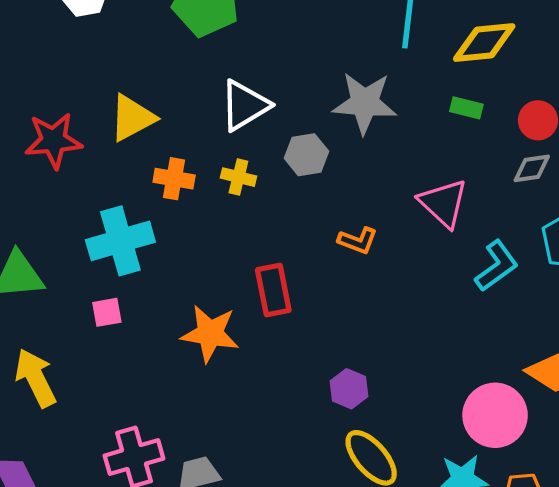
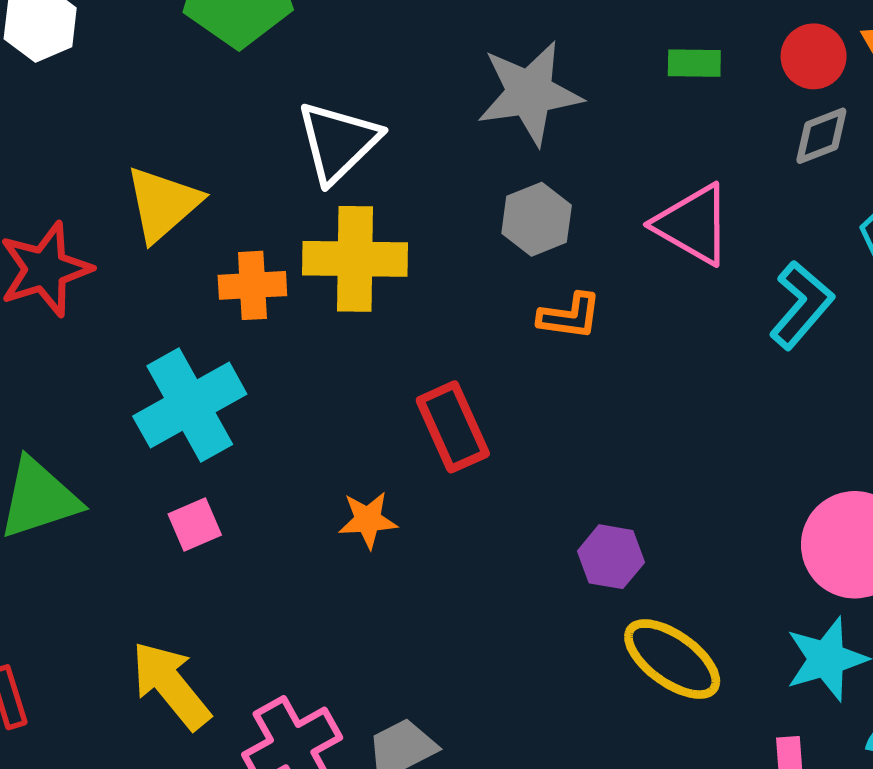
gray hexagon: (306, 155) -> (537, 219), moved
yellow cross: (238, 177) -> (355, 259), size x1.8
orange star: (210, 333) -> (368, 520), size x0.6
yellow arrow: (36, 378) -> (171, 685), moved

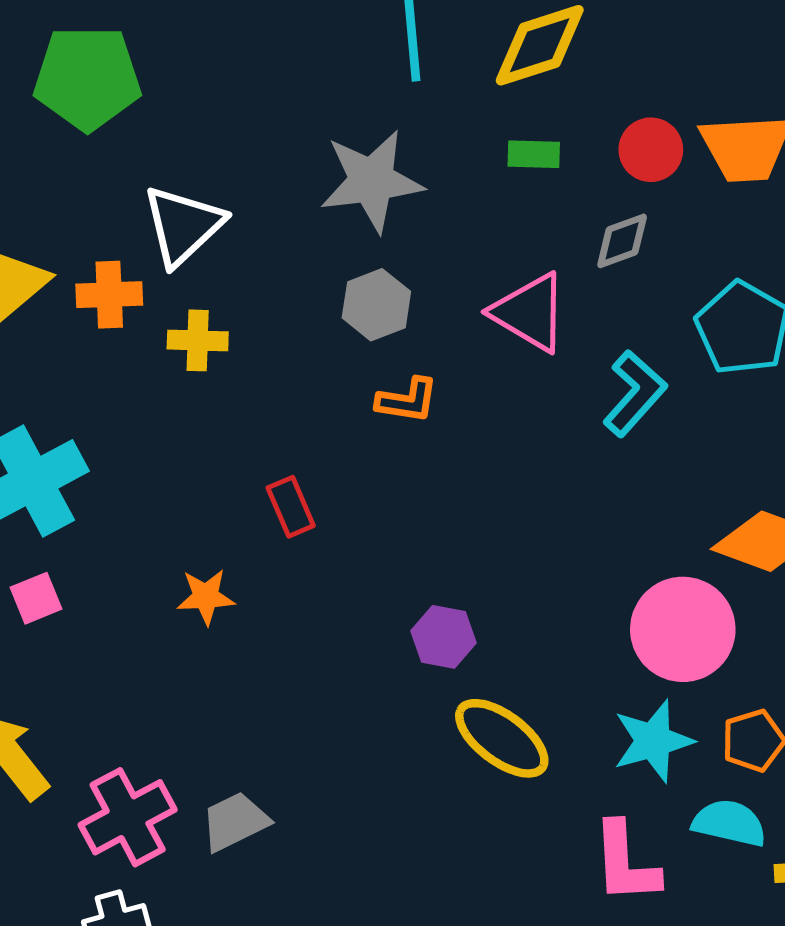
gray diamond: (821, 136) -> (622, 241), moved
yellow cross: (355, 259) -> (198, 340), size x0.6
orange cross: (252, 285) -> (109, 295), moved
red rectangle: (453, 427) -> (291, 507), size x0.7

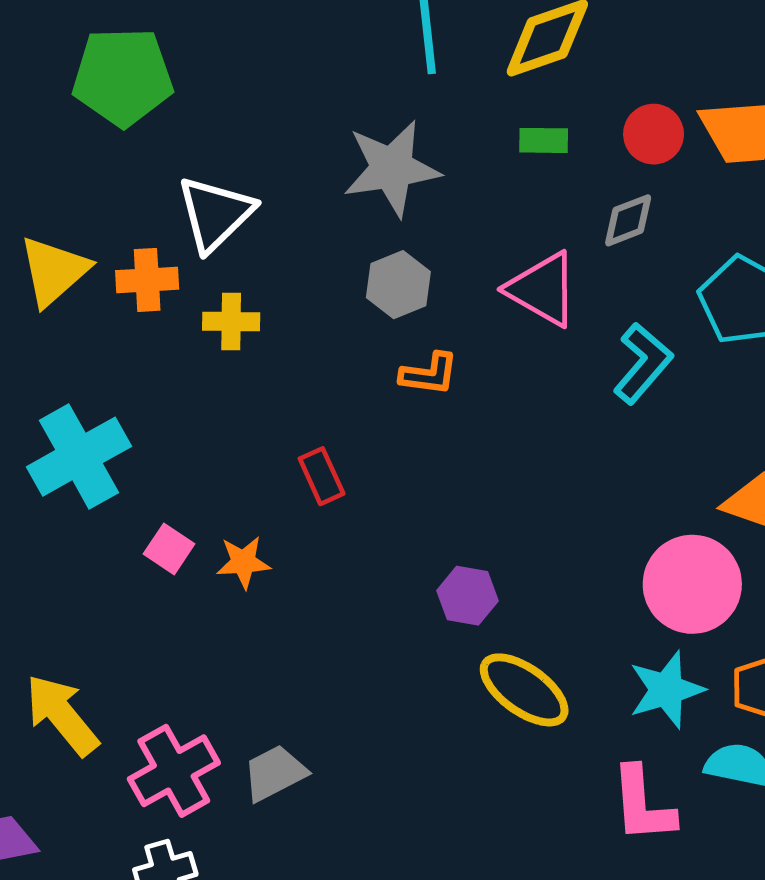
pink square: (36, 598) -> (169, 549), moved, turned -33

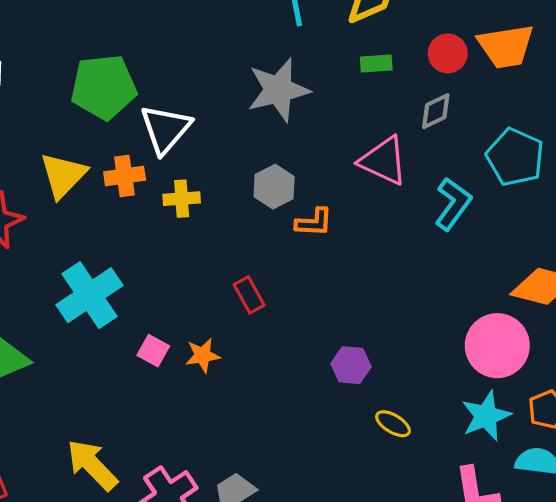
green pentagon: (123, 77) -> (104, 87), moved
gray hexagon: (398, 285) -> (274, 187), moved
yellow ellipse: (524, 690) -> (393, 424), size x0.6

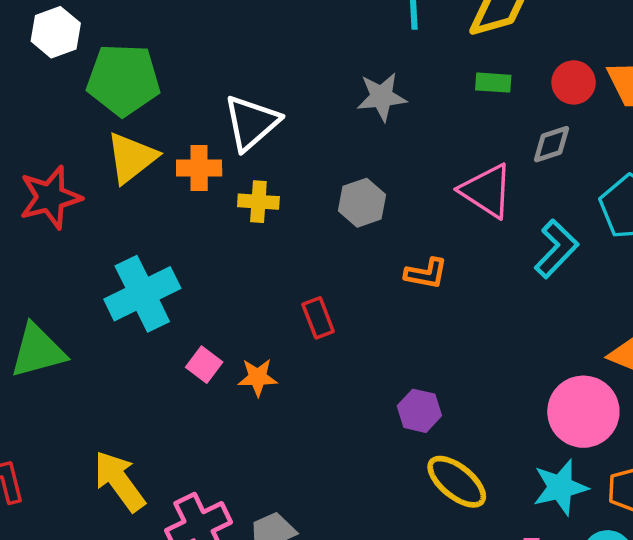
green pentagon: (104, 87) -> (123, 80), moved
gray star: (278, 90) -> (382, 97), size x0.7
orange L-shape: (314, 222) -> (426, 273), moved
yellow ellipse: (393, 424) -> (457, 482), size x1.6

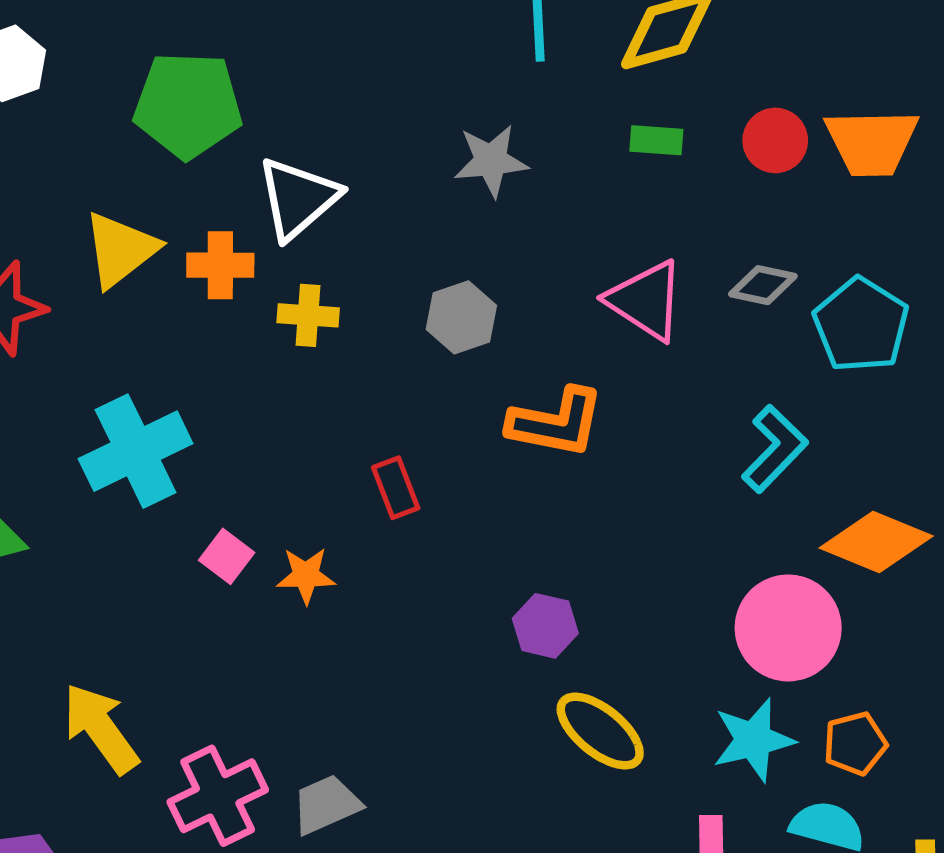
green pentagon: (123, 80) -> (188, 105), moved
gray diamond: (552, 144) -> (763, 285), moved, turned 30
cyan L-shape: (556, 249) -> (775, 449), moved
orange L-shape: (426, 273) -> (556, 423), size x1.5

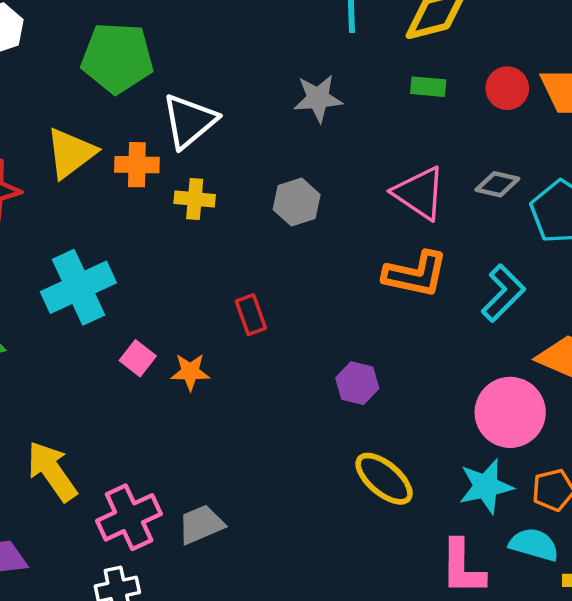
orange L-shape: (556, 423) -> (415, 274), moved
purple hexagon: (545, 626) -> (357, 383), moved

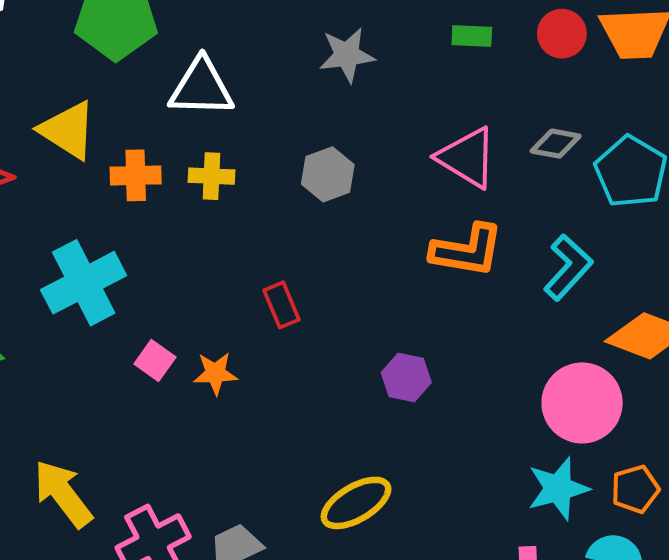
white triangle: (189, 121) -> (201, 87), turned 44
yellow triangle: (71, 153) -> (68, 130), turned -48
orange cross: (137, 165) -> (136, 175), moved
yellow ellipse: (384, 479) -> (356, 503), moved, turned -68

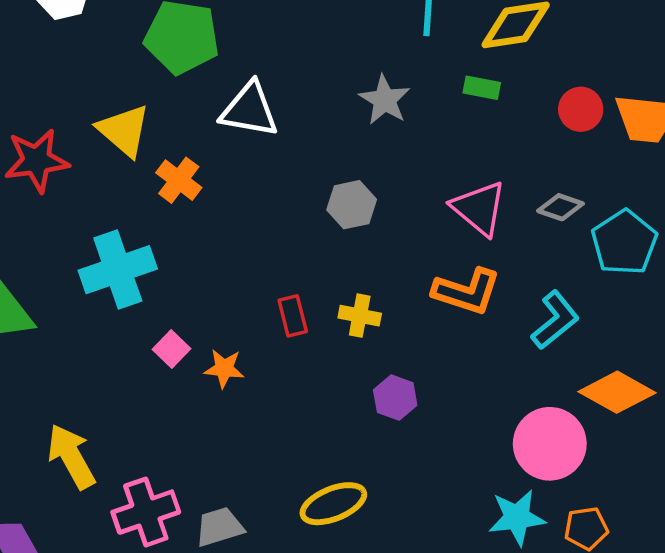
green rectangle: (472, 36) -> (482, 88), moved
gray star: (347, 55) -> (385, 100), turned 30
orange cross: (136, 175) -> (179, 180), turned 30
yellow cross: (211, 176) -> (360, 316), moved

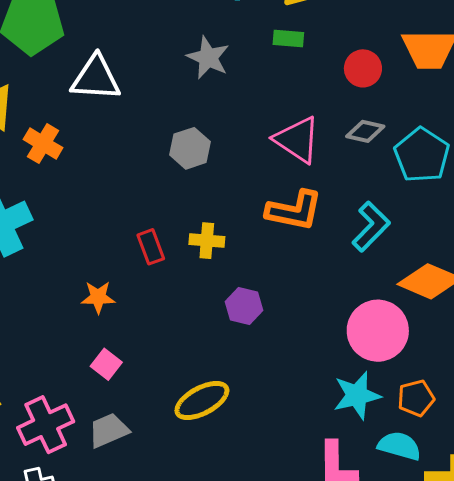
red circle: (581, 109) -> (363, 68), moved
pink square: (172, 349) -> (106, 364), moved

